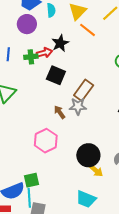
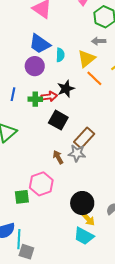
green square: (32, 180) -> (22, 197), moved
cyan trapezoid: (86, 199) -> (84, 236), moved

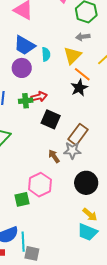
black star: (66, 89) -> (79, 88), moved
black circle: (82, 203) -> (86, 183), moved

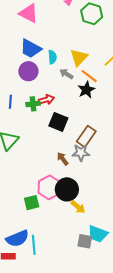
gray arrow: (83, 37) -> (66, 74), moved, turned 40
black circle: (86, 183) -> (67, 189), moved
yellow arrow: (90, 215) -> (78, 207), moved
gray square: (32, 253) -> (85, 241), moved

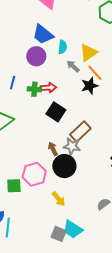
black circle: (67, 189) -> (64, 166), moved

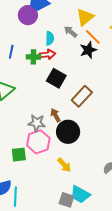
cyan semicircle: (63, 47) -> (50, 38), moved
purple circle: (36, 56) -> (28, 15), moved
gray star: (72, 146) -> (37, 123), moved

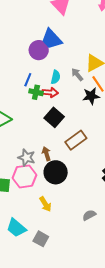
blue line: (11, 52) -> (28, 80), moved
cyan trapezoid: (80, 194) -> (16, 228), moved

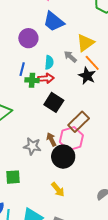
blue trapezoid: (52, 39) -> (54, 21), moved
black star: (91, 96) -> (87, 76), turned -30
pink hexagon: (24, 176) -> (71, 139), moved

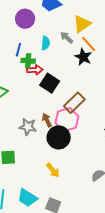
red arrow: (46, 78) -> (35, 70), moved

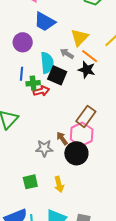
cyan semicircle: (46, 43) -> (47, 63), size x1.5
black square: (50, 83) -> (57, 75), moved
yellow arrow: (53, 170) -> (59, 184), moved, turned 35

